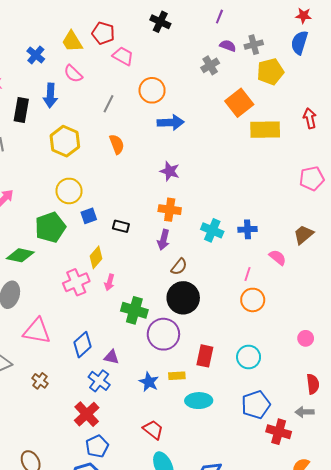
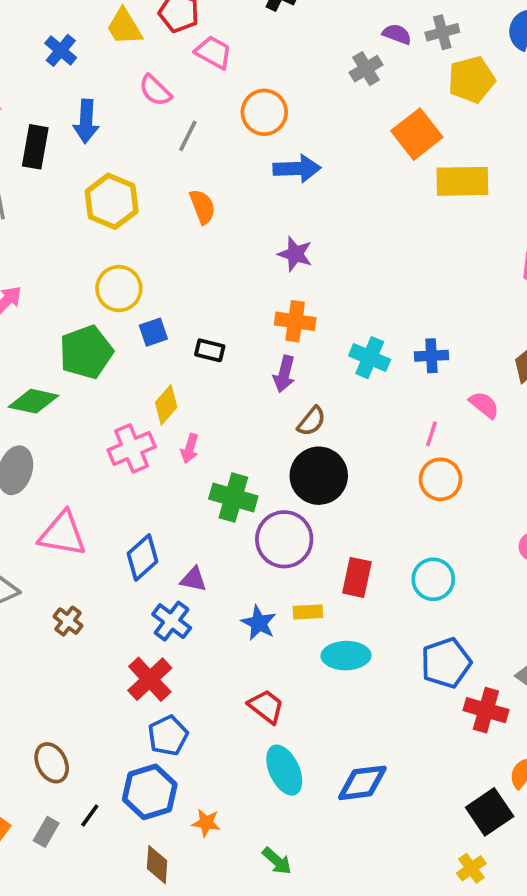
pink semicircle: (73, 74) -> (155, 90), moved

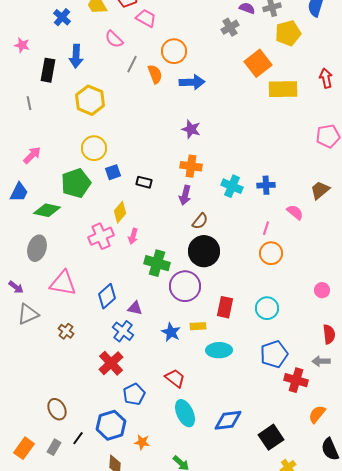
orange semicircle: (202, 207) -> (155, 74), moved
blue pentagon: (168, 736) -> (134, 394), moved
black square: (490, 812) -> (271, 437), moved

